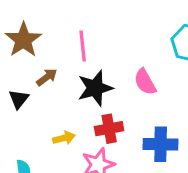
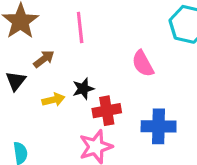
black star: (95, 88) -> (83, 89), moved, size x0.6
yellow arrow: (64, 138) -> (53, 100), moved

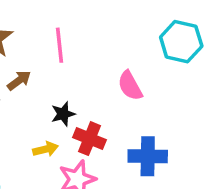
yellow arrow: (53, 100) -> (45, 149), moved
red cross: (107, 111) -> (90, 139), turned 32

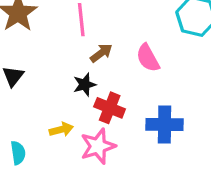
brown arrow: (19, 80) -> (101, 53), moved
yellow arrow: (45, 149) -> (61, 130), moved

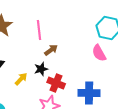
pink semicircle: (148, 58) -> (99, 53), moved
yellow arrow: (61, 130) -> (21, 79), moved, turned -32

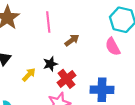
brown arrow: (51, 50) -> (72, 40), moved
red cross: (56, 83) -> (66, 79), turned 30

